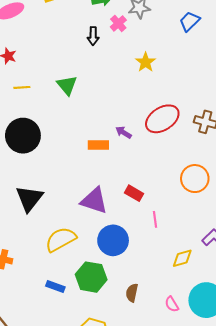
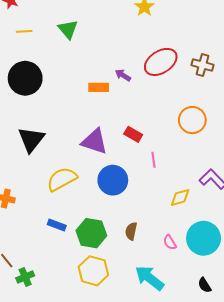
green hexagon: (91, 277) -> (91, 233), moved

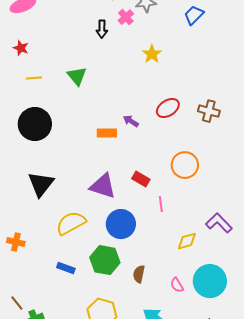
red ellipse: (161, 62) -> (168, 108), size x0.7
orange circle: (192, 120) -> (185, 165), moved
green hexagon: (91, 233) -> (105, 260), moved

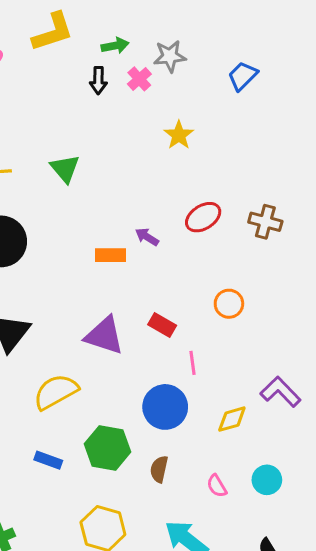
black arrow: (102, 29) -> (98, 80), moved
orange circle: (185, 165) -> (229, 304), size x0.7
blue circle: (121, 224) -> (165, 407), moved
cyan circle: (210, 281) -> (267, 480), size x0.6

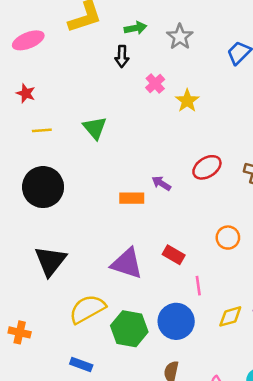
gray star: (170, 56) -> (180, 37), turned -30
pink cross: (139, 79) -> (155, 84), moved
yellow diamond: (232, 419) -> (230, 316), moved
green hexagon: (107, 448) -> (129, 329), moved

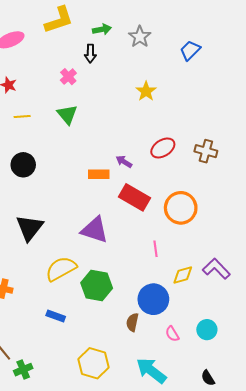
pink cross: (155, 84) -> (68, 77), moved
black circle: (43, 187) -> (23, 165), size x0.7
orange circle: (228, 238) -> (181, 208), size x1.6
red rectangle: (174, 255) -> (134, 197), moved, size x1.6
blue circle: (176, 321) -> (153, 299), moved

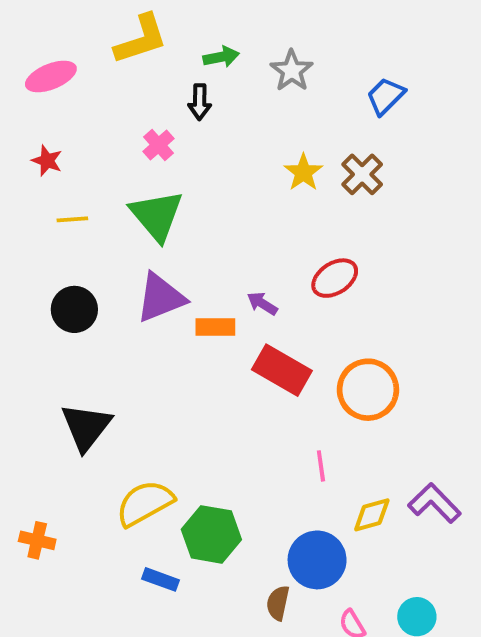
green triangle: (67, 114) -> (157, 215), size x1.4
brown cross: (206, 151) -> (362, 174), moved, turned 30
purple triangle: (95, 230) -> (160, 298), moved, turned -40
blue rectangle: (56, 316) -> (160, 579), moved

